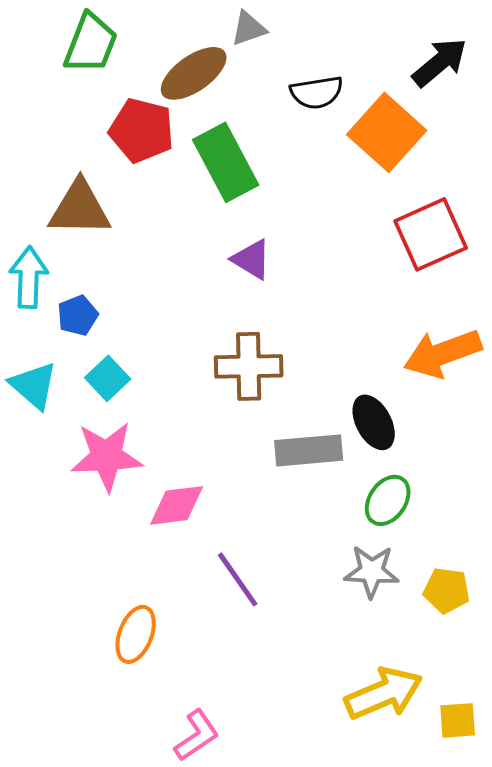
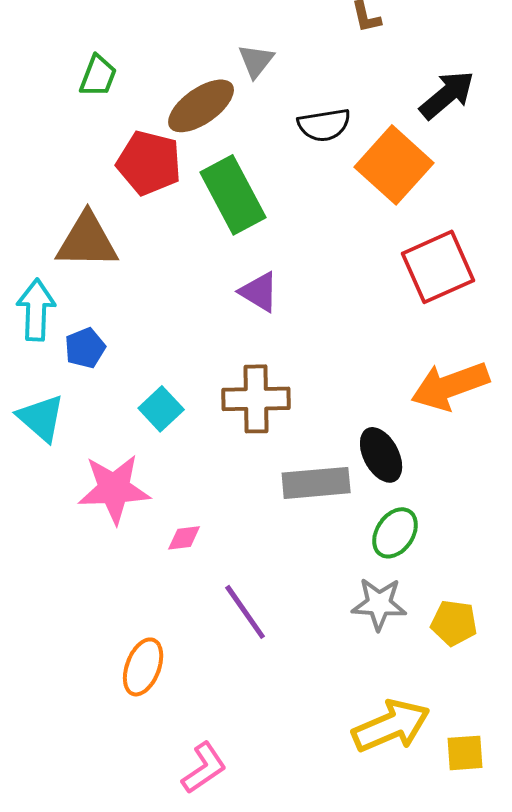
gray triangle: (249, 28) -> (256, 61), turned -33
green trapezoid: (91, 43) -> (98, 76), size x0.7
cyan square: (108, 378) -> (161, 409), moved
pink diamond: (177, 505) -> (184, 538), size x0.6

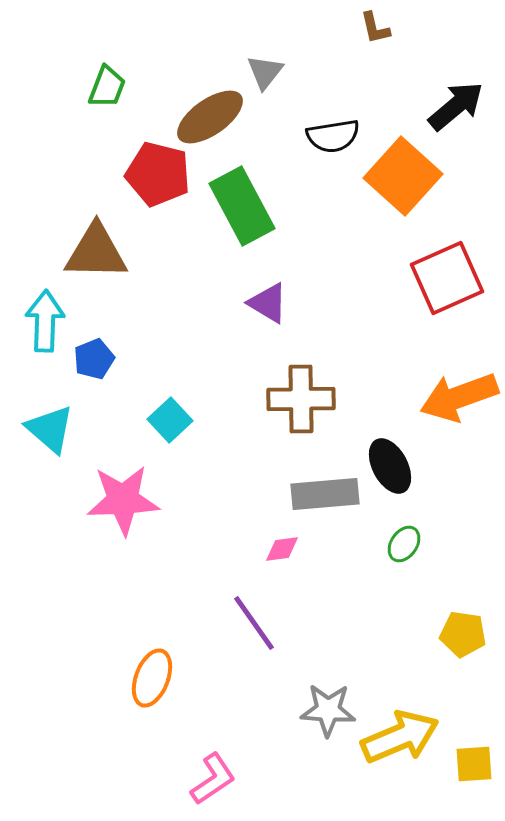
brown cross: (256, 399) -> (301, 399), moved
green ellipse: (395, 533) -> (404, 544), size x0.7
pink diamond: (184, 538) -> (282, 549), moved
gray star: (379, 604) -> (328, 710), moved

